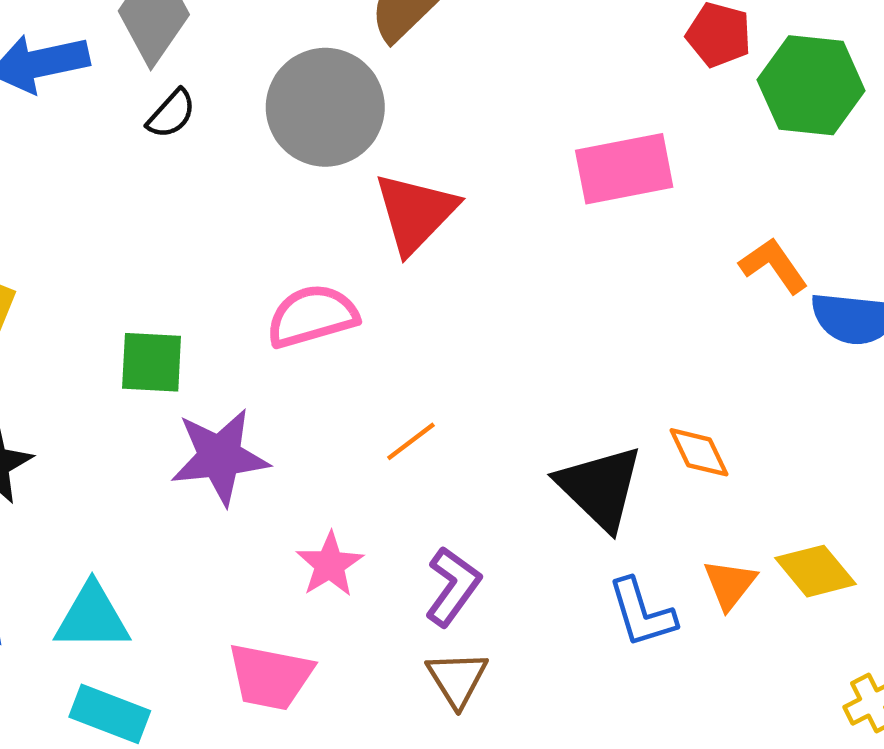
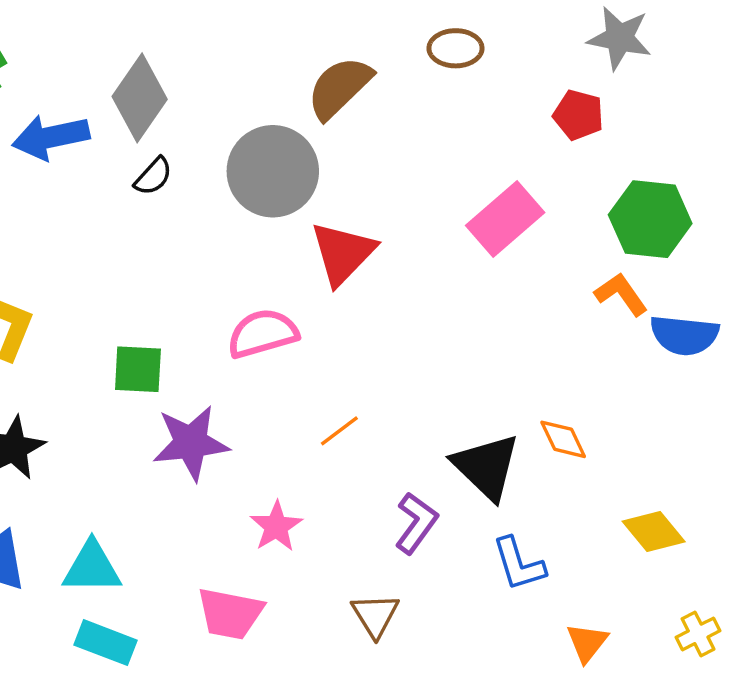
green hexagon: (811, 85) -> (650, 219), moved
pink rectangle: (624, 169) -> (505, 219), turned -30
orange triangle: (730, 584) -> (587, 643), moved
purple L-shape: (453, 586) -> (416, 523), moved

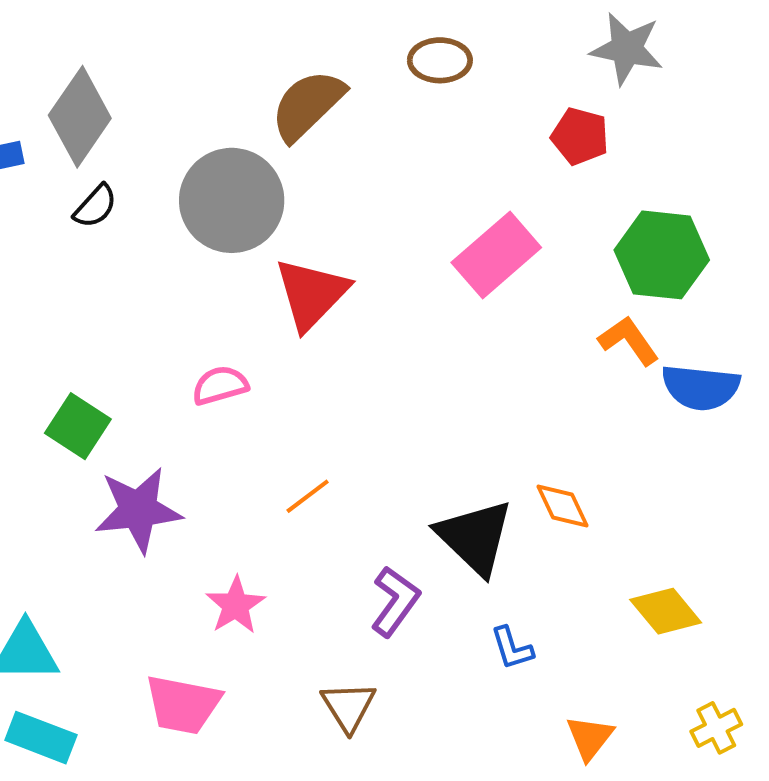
pink semicircle: (263, 333) -> (220, 385), size x0.7
green square: (138, 369) -> (78, 426), turned 30
blue L-shape: (519, 564) -> (512, 648), size x0.7

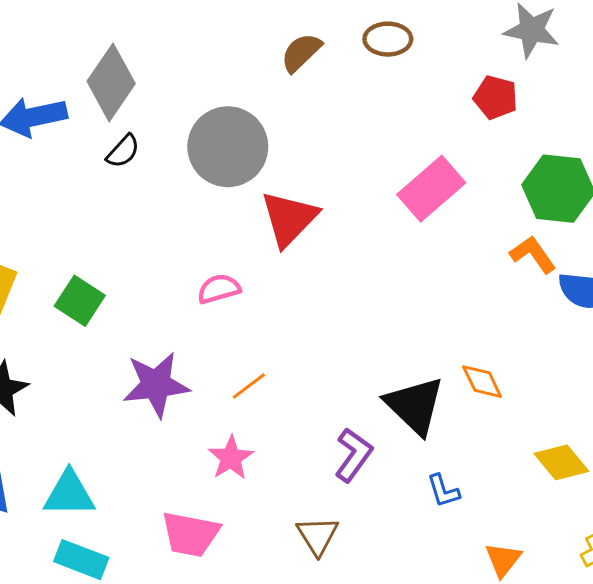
brown semicircle: (308, 105) -> (301, 53), moved, size x0.7
green square: (78, 426) -> (80, 301), moved
orange line: (308, 496) -> (249, 386), moved

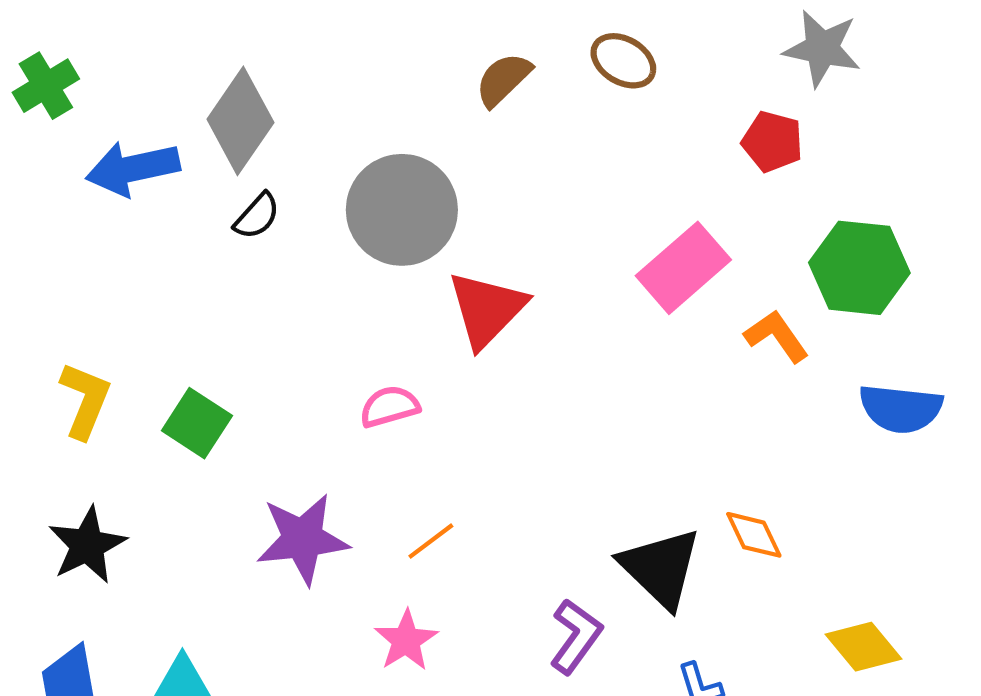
brown ellipse: (388, 39) -> (623, 61), turned 30
orange L-shape: (533, 254) -> (777, 336), moved

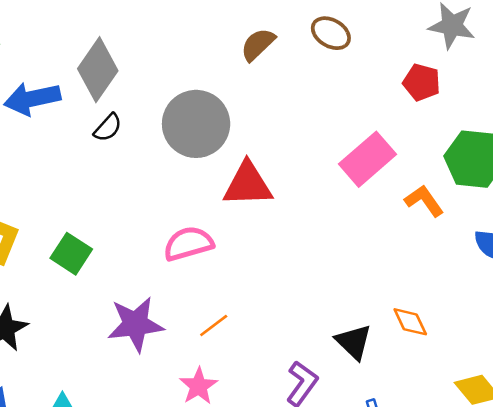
red triangle: (487, 309) -> (248, 184), turned 44
pink semicircle: (389, 406) -> (188, 244), size x1.4
black triangle: (661, 568) -> (354, 342), size x0.7

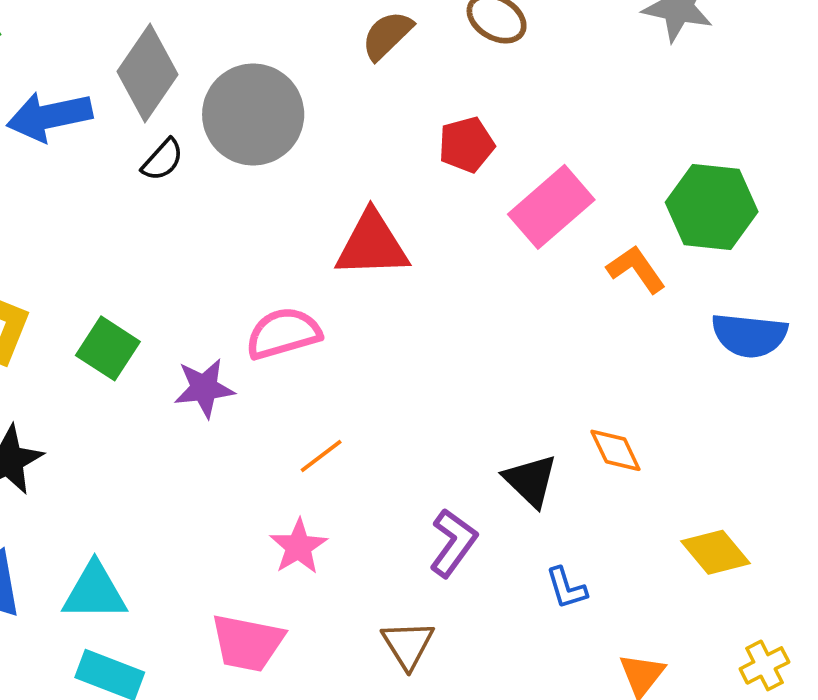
red pentagon: (422, 82) -> (466, 145), moved, turned -30
gray circle: (196, 124) -> (253, 114), moved
purple star: (136, 324) -> (204, 388), moved, size x0.7

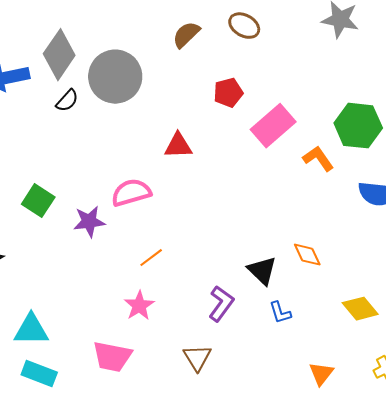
red triangle: (372, 245) -> (178, 146), size x0.7
blue L-shape: (566, 588) -> (280, 313), moved

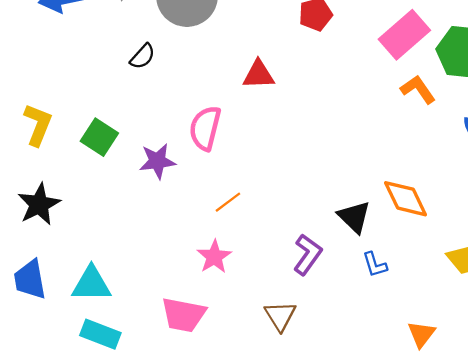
black semicircle: (67, 101) -> (143, 56), moved
pink rectangle: (273, 126) -> (404, 35), moved
pink semicircle: (131, 193) -> (205, 128), turned -60
orange diamond: (307, 255) -> (405, 199), size x1.4

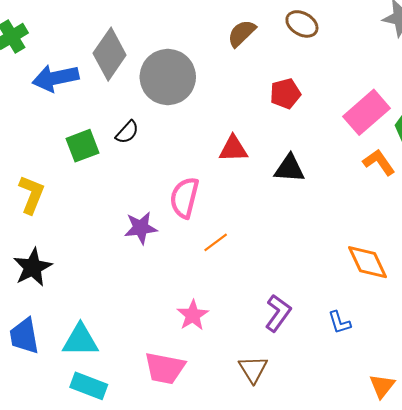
green square: (99, 137) -> (82, 146), moved, turned 36
orange line: (228, 202) -> (216, 242), moved
black triangle: (354, 217) -> (289, 169), moved, turned -40

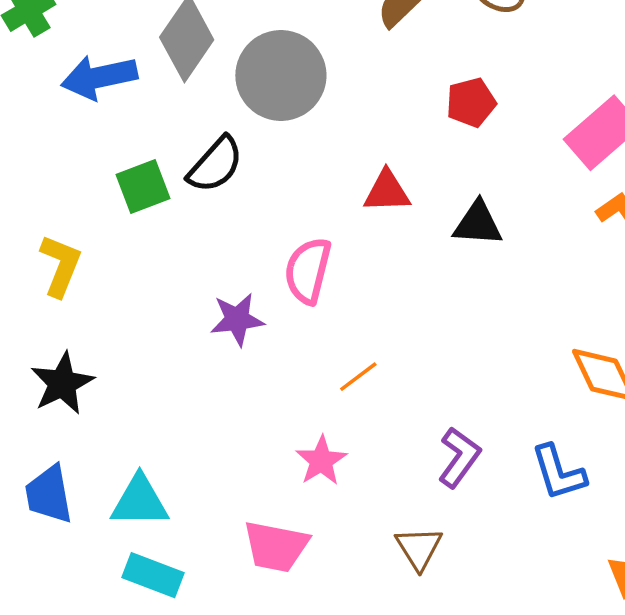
black semicircle: (127, 132) -> (215, 165), size x1.5
orange line: (216, 242) -> (358, 377), moved
blue L-shape: (339, 322) -> (558, 472), size x1.5

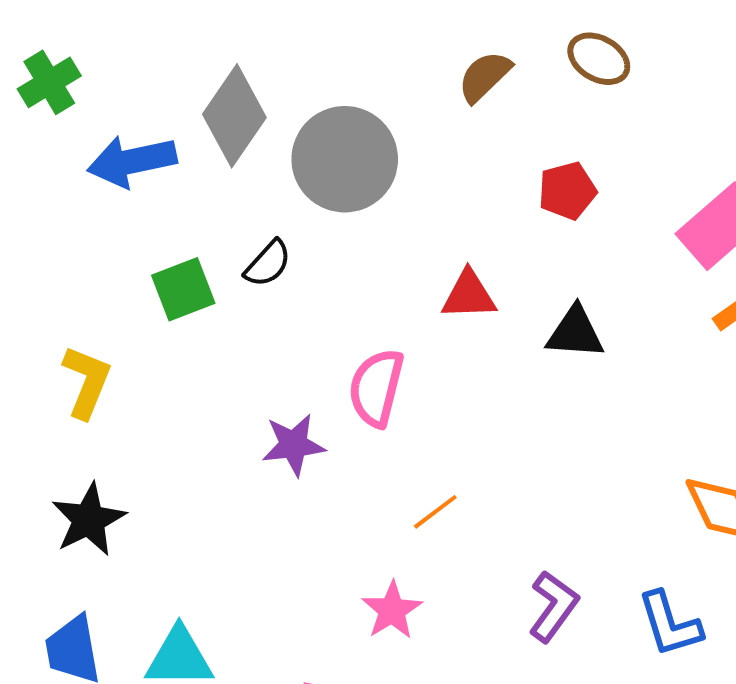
black semicircle: (215, 165) -> (268, 264), size x0.7

